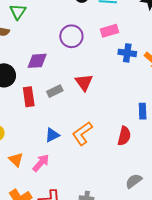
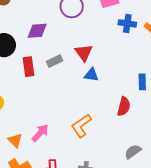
orange L-shape: (82, 133) -> (81, 126), moved
blue triangle: (52, 135) -> (91, 75), moved, turned 35
orange triangle: (16, 160) -> (15, 140), moved

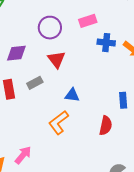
red triangle: (84, 53) -> (56, 59), moved
orange L-shape: (81, 126) -> (59, 122), moved

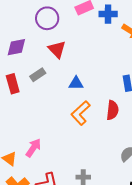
blue cross: (106, 43) -> (108, 14), moved
orange L-shape: (59, 122) -> (81, 113), moved

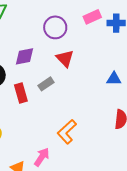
blue triangle: (76, 83) -> (114, 79), moved
orange L-shape: (81, 113) -> (67, 132), moved

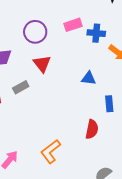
blue triangle: (114, 79) -> (89, 78), moved
orange L-shape: (67, 132) -> (51, 151), moved

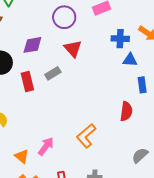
blue cross: (96, 33) -> (120, 39), moved
blue triangle: (89, 78) -> (130, 60), moved

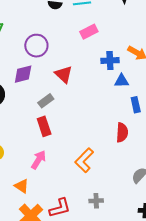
purple circle: (64, 17) -> (36, 46), moved
red rectangle: (27, 82) -> (44, 126), moved
pink arrow: (46, 146) -> (39, 160), moved

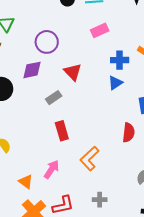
blue triangle: (122, 81) -> (115, 83), moved, turned -35
red rectangle: (44, 126) -> (62, 131), moved
pink arrow: (39, 160) -> (52, 169), moved

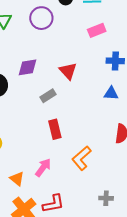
purple circle: (47, 42) -> (41, 18), moved
blue triangle: (115, 83) -> (111, 93), moved, turned 35
gray cross: (100, 200) -> (106, 198), moved

